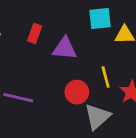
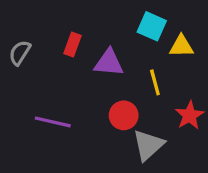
cyan square: (100, 18) -> (152, 26), turned 30
yellow line: (106, 77) -> (155, 82), moved

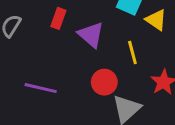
yellow triangle: (181, 46) -> (156, 20), turned 35
purple triangle: (109, 63) -> (91, 35), turned 36

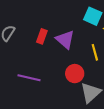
red rectangle: (58, 18) -> (42, 36), moved

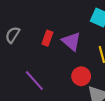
purple line: (29, 78) -> (34, 81), turned 35

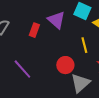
purple triangle: (71, 41) -> (56, 20), moved

